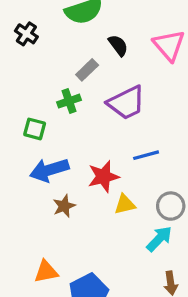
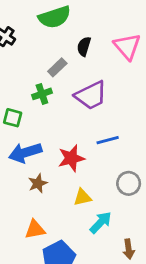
black semicircle: (118, 45) -> (84, 46), turned -126
yellow triangle: (125, 204) -> (82, 197), moved
cyan arrow: (159, 239) -> (101, 222), moved
orange triangle: (46, 272) -> (35, 229), moved

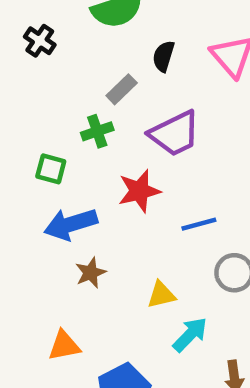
blue line: (108, 140) -> (199, 224), moved
red star: (71, 158) -> (139, 191), moved
orange triangle: (35, 229) -> (64, 346), moved

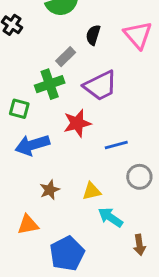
green cross: (97, 131) -> (50, 84), size x1.4
brown star: (91, 273) -> (50, 190), moved
cyan arrow: (190, 335) -> (110, 217), turned -100

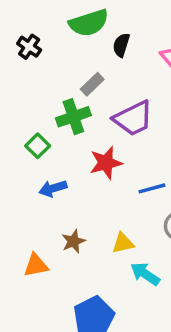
black semicircle: (93, 35) -> (121, 45), moved
green square: (19, 109) -> (38, 146), turned 30
blue arrow: (32, 145) -> (53, 188), size x0.7
orange triangle: (28, 225) -> (36, 265), moved

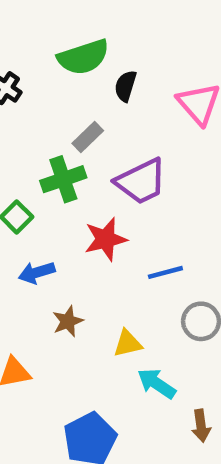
brown star: (73, 241) -> (68, 321), moved

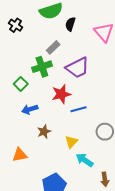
blue line: (165, 272) -> (78, 109), moved
yellow triangle: (128, 344) -> (71, 142), turned -32

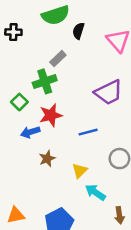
black cross: (16, 25) -> (13, 32), turned -32
purple trapezoid: (77, 68) -> (109, 92), moved
red star: (61, 94) -> (51, 115), moved
orange triangle: (20, 155) -> (16, 215), moved

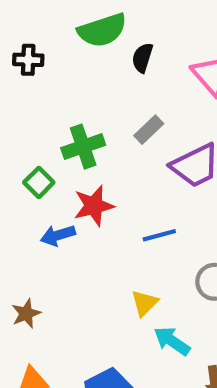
gray rectangle: (58, 59) -> (149, 130), moved
brown star: (47, 159) -> (26, 314), moved

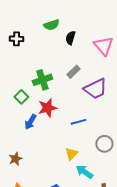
green semicircle: (102, 30) -> (51, 25), size x0.7
blue arrow: (58, 235) -> (30, 122), turned -42

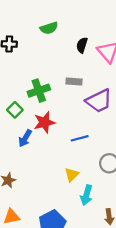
black semicircle: (70, 38) -> (82, 45), moved
gray rectangle: (73, 72) -> (74, 81), turned 48
cyan arrow: (84, 172) -> (86, 195), turned -108

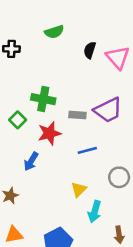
gray rectangle: (74, 81) -> (77, 115), moved
green cross: (39, 91) -> (43, 99), turned 30
blue arrow: (25, 138) -> (31, 161), moved

